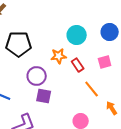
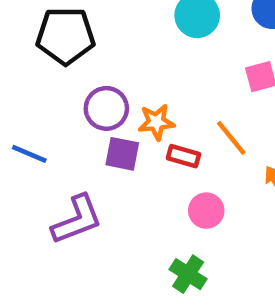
orange star: (59, 56) -> (156, 122), moved
red rectangle: (78, 65) -> (184, 156), moved, turned -40

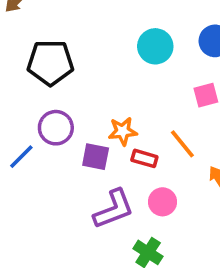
purple circle: (106, 108) -> (56, 128), moved
blue line: (29, 154) -> (21, 157), turned -68
purple L-shape: (77, 220) -> (114, 209), moved

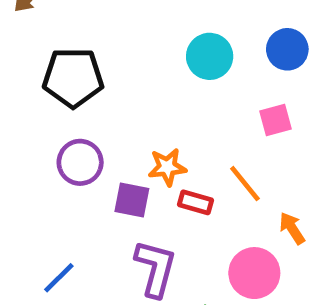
blue line: (21, 157) -> (59, 278), moved
pink circle: (162, 202) -> (254, 273), moved, size x1.4
purple L-shape: (114, 209) -> (155, 268), turned -54

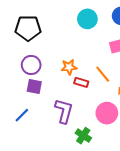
purple square: (132, 200) -> (34, 86), moved

